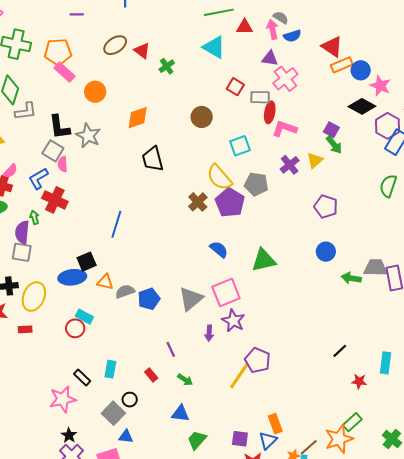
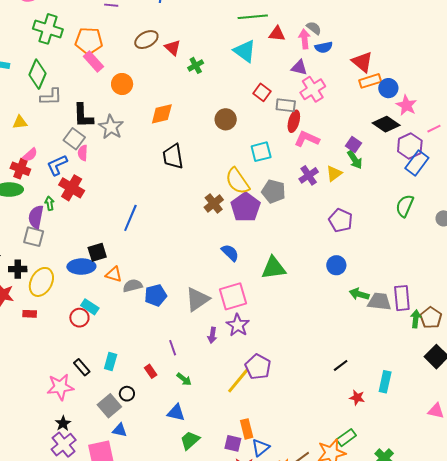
gray trapezoid: (376, 268) -> (379, 302), moved
orange rectangle: (275, 424) -> (247, 429), moved

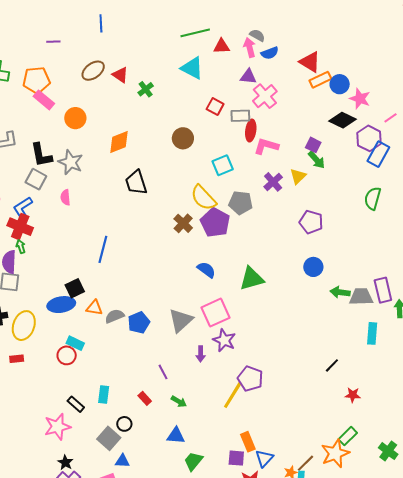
pink semicircle: (83, 153) -> (65, 197), moved
red cross: (72, 188) -> (20, 227), moved
cyan rectangle: (385, 382) -> (372, 333), moved

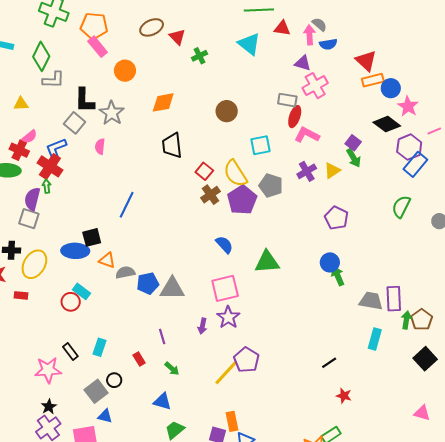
red square: (215, 106) -> (204, 171), moved
green arrow: (340, 292) -> (338, 276), moved, turned 48
gray triangle: (181, 320) -> (172, 289), moved, turned 32

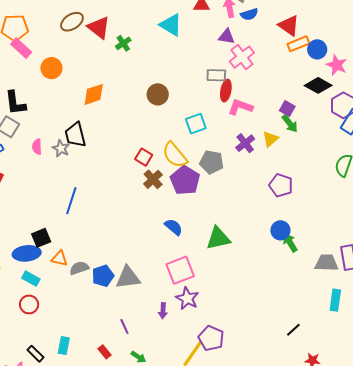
red triangle: (177, 37) -> (99, 28), size x1.4
gray star: (112, 113) -> (61, 148), moved, size x0.7
black trapezoid: (172, 146) -> (75, 135), moved
cyan rectangle: (82, 291) -> (31, 279), moved

